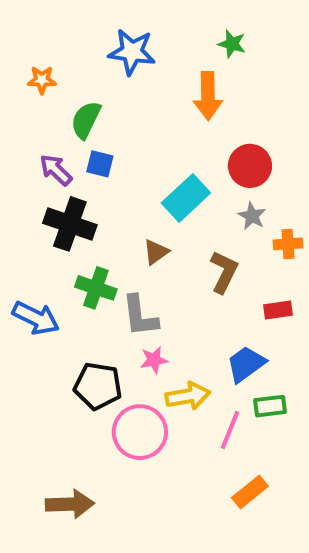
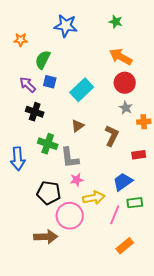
orange arrow: (208, 96) -> (121, 57), moved, turned 120
cyan rectangle: (186, 198) -> (82, 90), moved
black cross: (70, 224) -> (35, 112), size x0.7
blue arrow: (36, 318) -> (18, 159), turned 60
brown arrow: (70, 504) -> (46, 237), moved

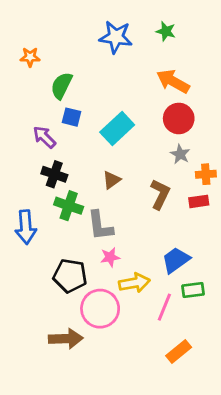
blue star: (66, 26) -> (116, 37), moved
purple arrow: (28, 85) -> (44, 137), moved
black cross: (35, 112) -> (54, 174), moved
red rectangle: (139, 155) -> (199, 201), moved

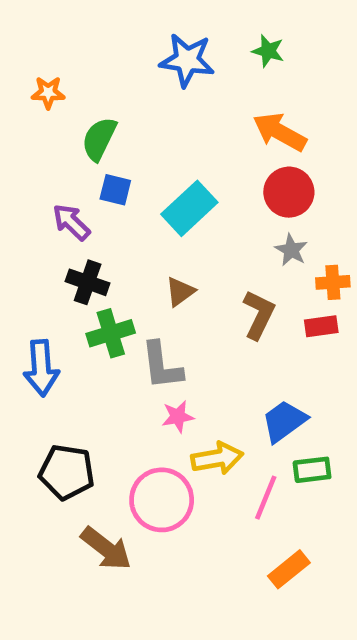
green cross: (69, 206) -> (111, 333), turned -36
black pentagon: (70, 276) -> (67, 472), moved
brown arrow: (66, 339) -> (106, 548), turned 40

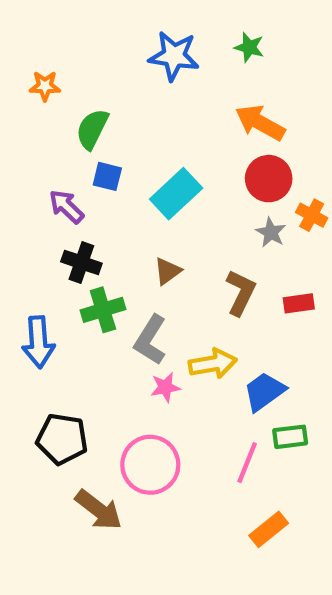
orange cross: (333, 282) -> (312, 215), moved, turned 32
gray L-shape: (162, 366) -> (150, 340), turned 39
yellow arrow: (217, 458) -> (213, 364), moved

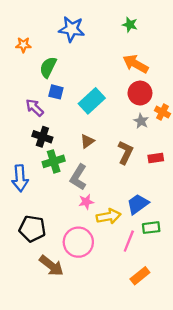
blue star: (174, 56) -> (72, 29), moved
yellow arrow: (213, 364) -> (109, 216), moved

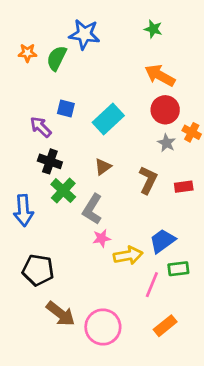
green semicircle: (48, 67) -> (57, 58), moved
green cross: (54, 161) -> (63, 191), turned -30
pink circle: (78, 242) -> (103, 327), moved

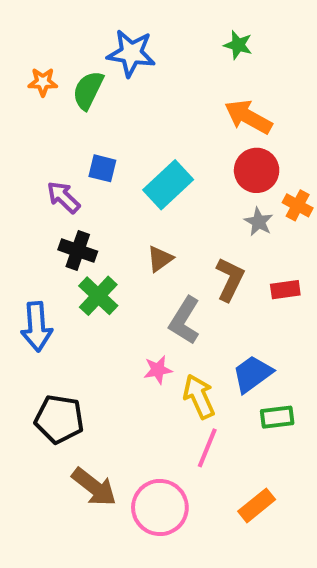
gray L-shape: (92, 209) -> (185, 320), moved
yellow arrow: (128, 255) -> (199, 397), turned -104
pink line: (152, 285) -> (207, 448), moved

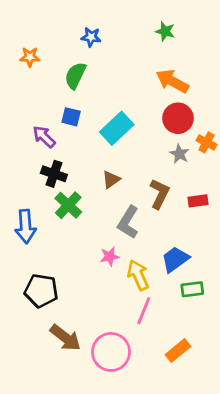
blue star: (131, 53) -> (91, 37), size x0.6
green semicircle: (88, 90) -> (75, 75), moved

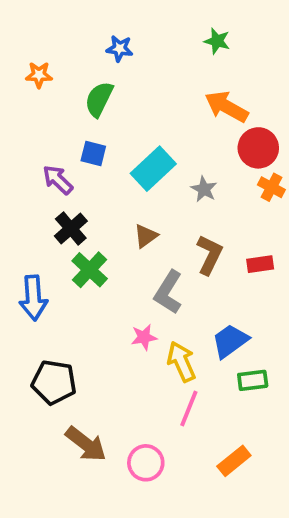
red circle: (178, 118) -> (258, 148), moved
gray star: (179, 154) -> (204, 189), moved
black cross: (54, 174) -> (71, 229), turned 30
pink circle: (111, 352) -> (146, 463), size x0.7

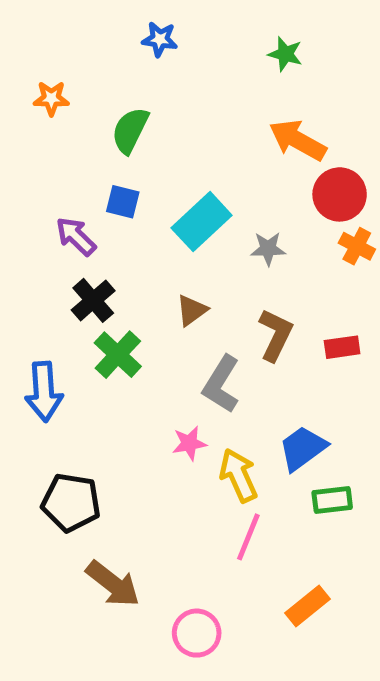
blue star: (120, 49) -> (160, 39), moved
gray star: (204, 189) -> (268, 249), turned -30
pink circle: (146, 463) -> (197, 633), moved

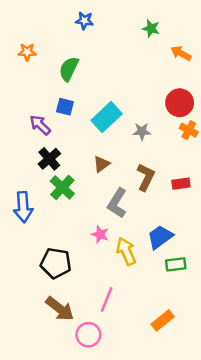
orange arrow: (298, 140) -> (181, 53), moved, size x0.7
pink star: (189, 443) -> (100, 234), turned 30
black pentagon: (71, 502) -> (56, 263), moved
pink line: (248, 537) -> (107, 300), moved
pink circle: (197, 633) -> (88, 335), moved

